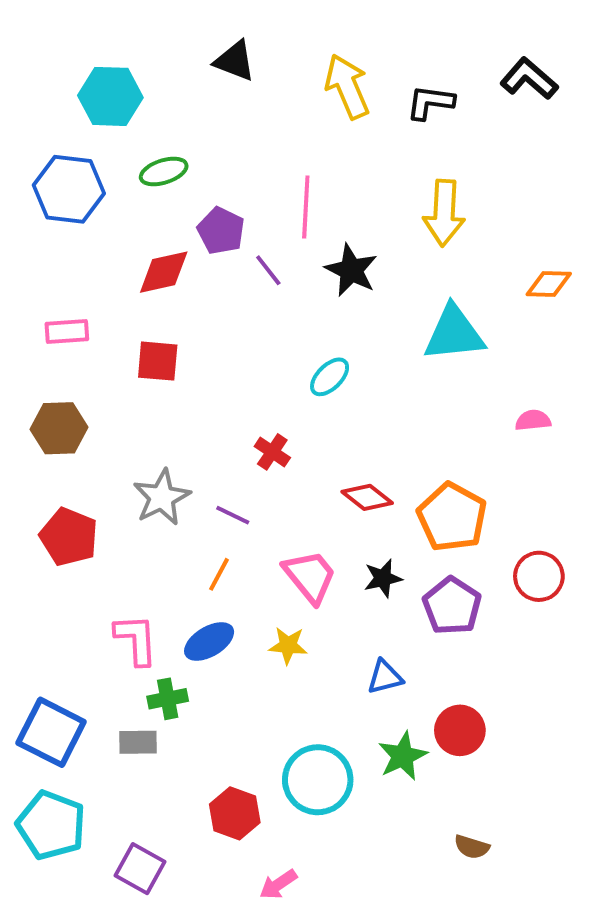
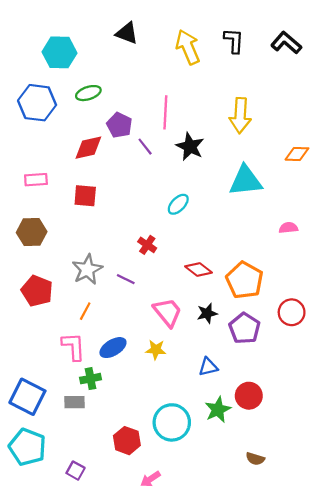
black L-shape: (430, 102) -> (234, 41), moved, turned 85
orange line: (219, 574) -> (85, 311), moved
purple square: (140, 869) -> (76, 471), size x0.7

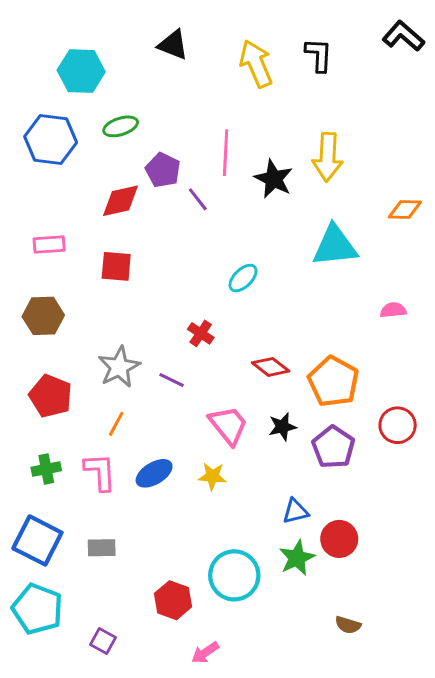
black L-shape: (286, 43) -> (403, 36), moved
black star: (190, 147) -> (274, 179), moved
blue triangle: (208, 367) -> (295, 511), moved
green cross: (91, 379) -> (46, 469), moved

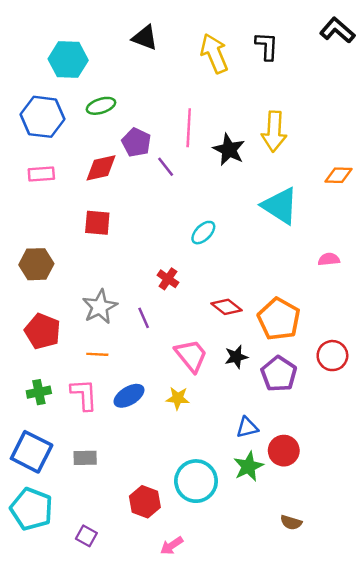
pink rectangle: (49, 244) -> (41, 174), moved
cyan triangle: (335, 246) -> (280, 206), turned 39
purple line: (172, 380) -> (144, 318), turned 40
orange line: (116, 424) -> (97, 354), turned 65

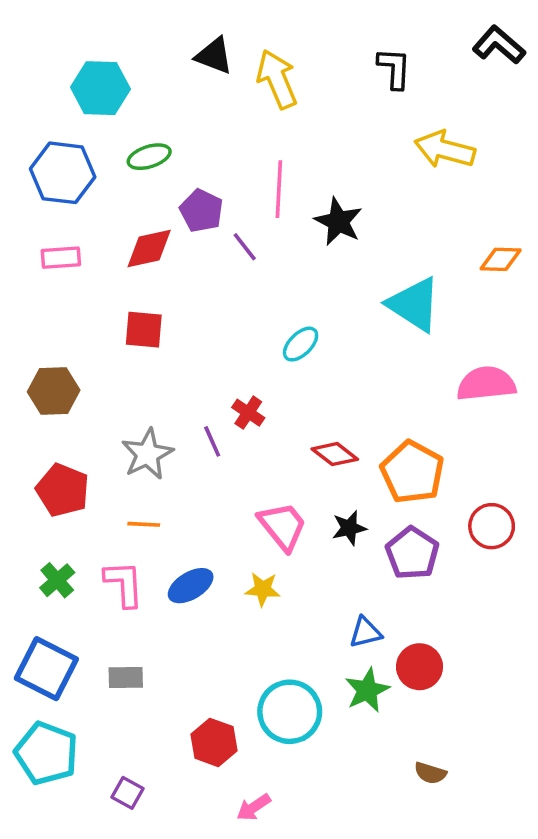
yellow arrow: (214, 53) -> (277, 79), moved
yellow arrow: (274, 131) -> (445, 149), moved, turned 102
pink semicircle: (329, 259) -> (486, 384), size x1.8
purple line: (144, 318) -> (212, 441), moved
green cross: (39, 392) -> (57, 580), turned -30

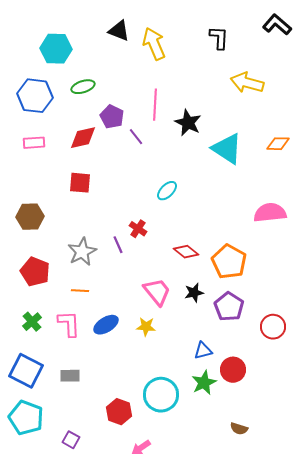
cyan triangle: (414, 304) -> (227, 149), moved
red circle: (492, 526) -> (273, 327), moved

